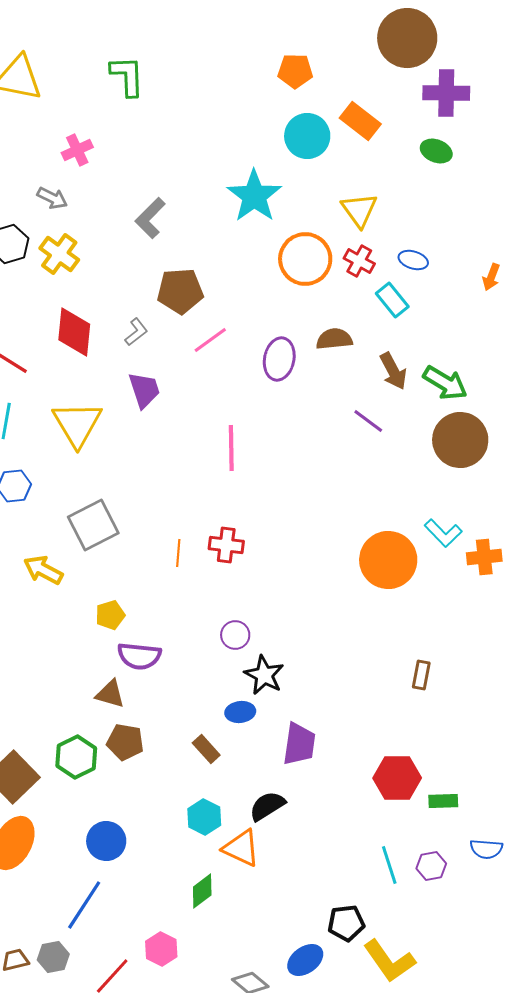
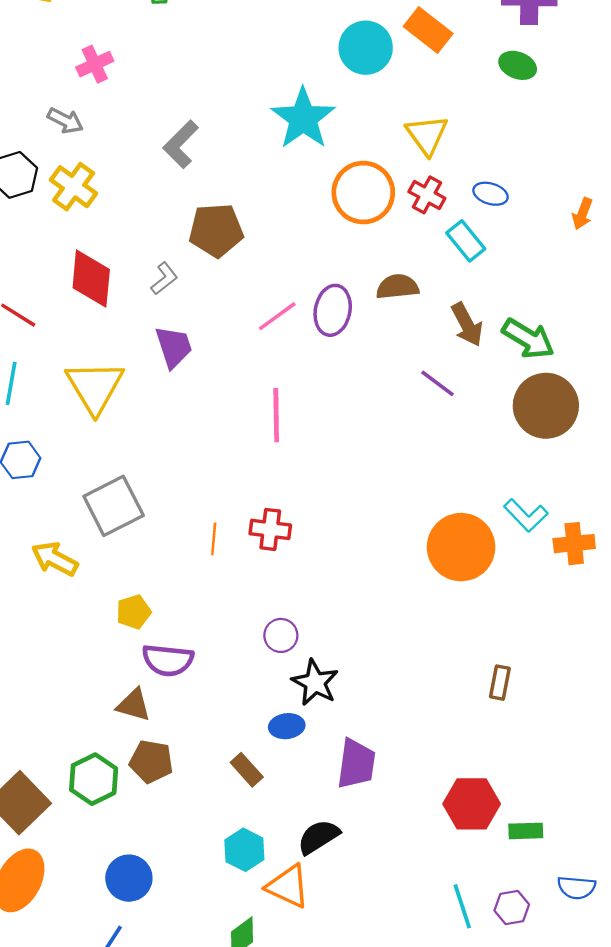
pink line: (210, 340) -> (277, 316), moved

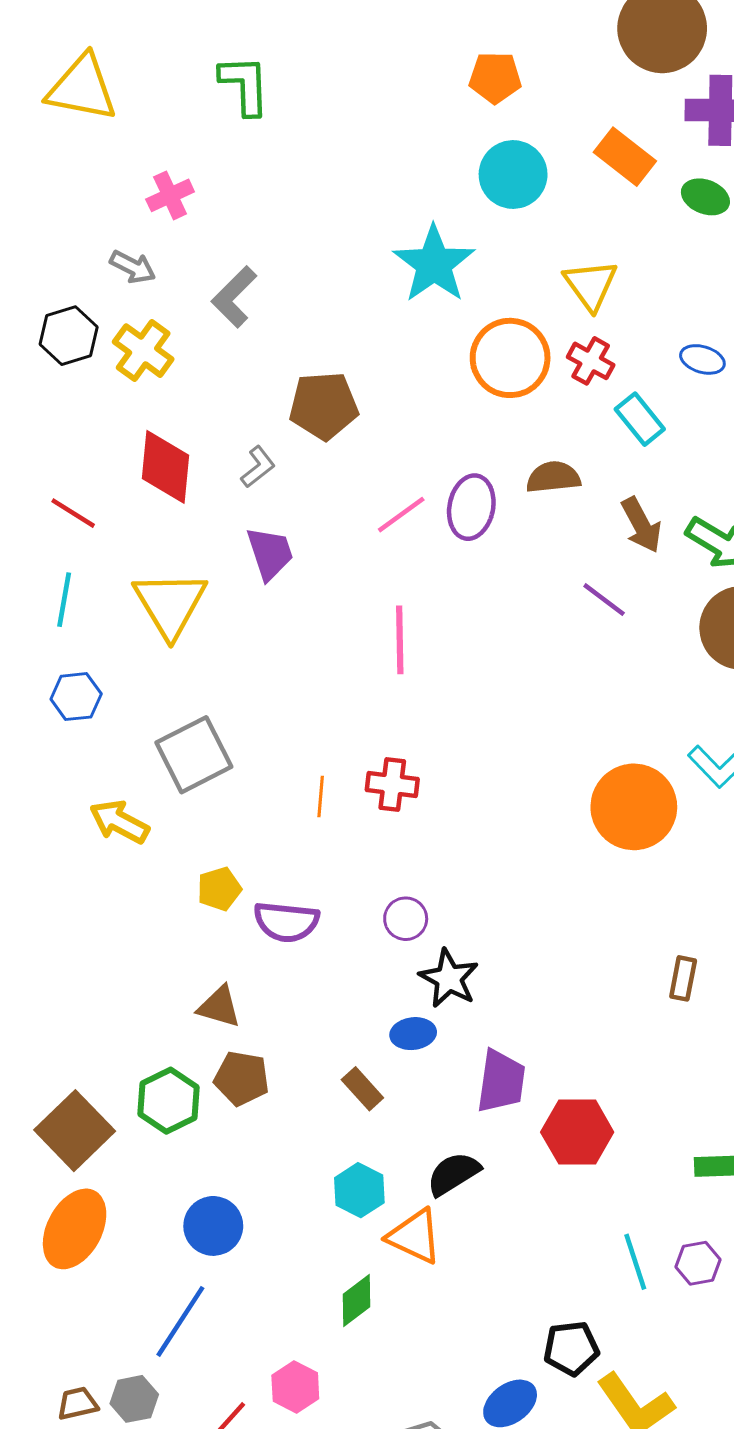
orange rectangle: (428, 30) -> (625, 157), moved
gray L-shape: (181, 144) -> (234, 297), moved
blue ellipse: (491, 194) -> (702, 359), moved
purple semicircle: (168, 660) -> (286, 922), moved
red hexagon: (472, 804) -> (577, 1132), moved

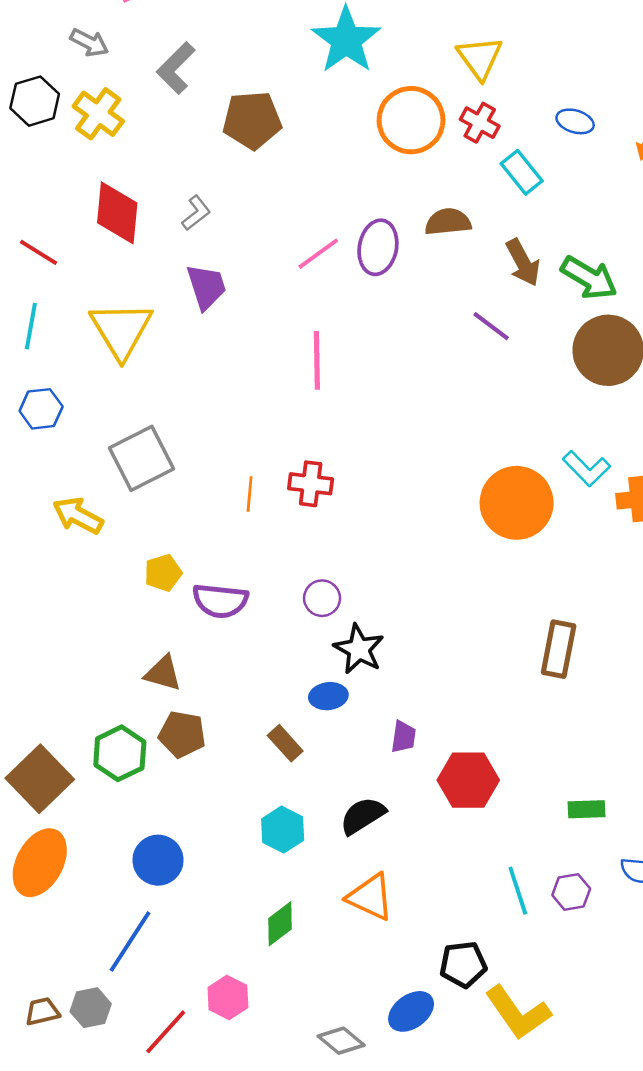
brown pentagon: (324, 406) -> (252, 120), moved
brown rectangle: (683, 978) -> (559, 649), size x1.5
purple trapezoid: (501, 1081) -> (403, 737), size x0.6
orange triangle: (415, 1236) -> (370, 897), moved

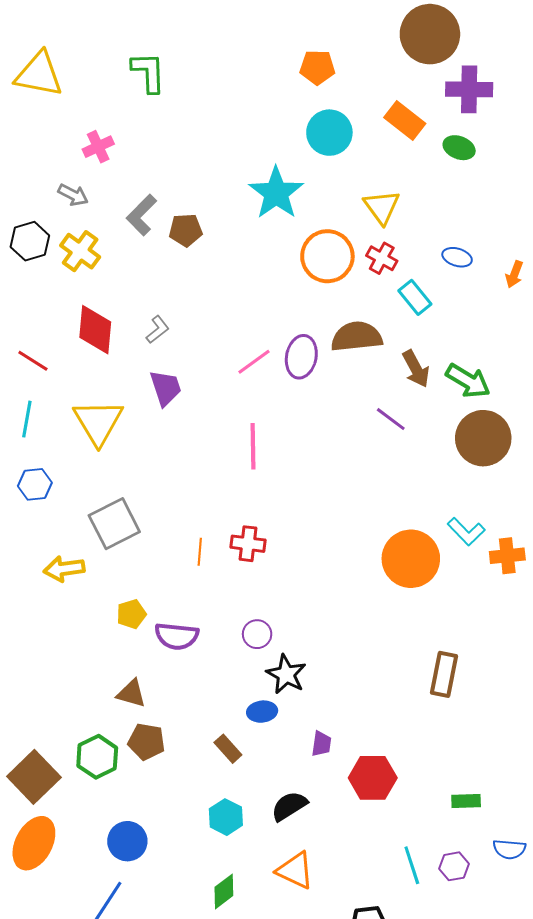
brown pentagon: (252, 120) -> (186, 230), moved, size x0.7
brown semicircle: (448, 222) -> (357, 337), size x1.4
yellow arrow: (78, 516) -> (64, 569), turned -36

